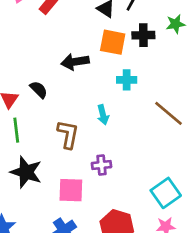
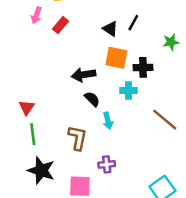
black cross: (143, 35) -> (143, 67), moved
black semicircle: (39, 90) -> (92, 99), moved

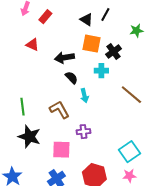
black cross: (143, 67) -> (113, 52), turned -35
red triangle: (27, 107) -> (32, 45), moved, turned -40
brown L-shape: (78, 138) -> (59, 110), turned -40

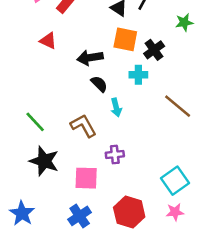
green line: (22, 107) -> (35, 122), turned -36

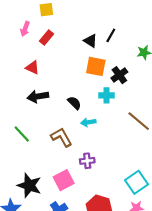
black arrow: (90, 58) -> (38, 96), moved
cyan arrow: (116, 107) -> (88, 122), turned 96
black star: (44, 161) -> (29, 185), moved
pink square: (86, 178) -> (64, 180), turned -30

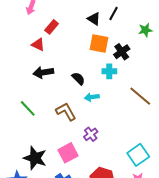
red rectangle: (46, 37) -> (52, 27), moved
purple cross: (87, 161) -> (91, 134), turned -32

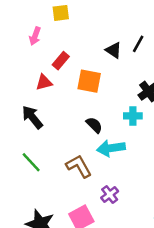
orange square: (99, 43) -> (89, 81), moved
red triangle: (38, 44) -> (44, 82), turned -40
black arrow: (43, 72) -> (32, 117), moved, turned 60
cyan arrow: (92, 97) -> (111, 148), size x1.5

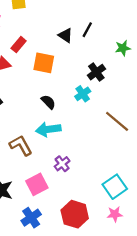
cyan cross: (133, 116) -> (83, 94), turned -35
cyan arrow: (111, 148) -> (48, 129), moved
brown L-shape: (79, 166) -> (21, 145), moved

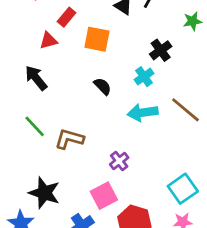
cyan arrow: (48, 129) -> (143, 113), moved
brown L-shape: (21, 145) -> (69, 139), turned -45
pink square: (37, 184) -> (104, 196), moved

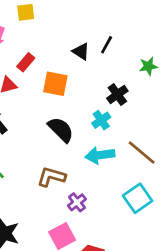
black semicircle: (103, 86) -> (61, 130), size x1.5
brown L-shape: (69, 139) -> (51, 177), moved
cyan square: (183, 189) -> (138, 198), moved

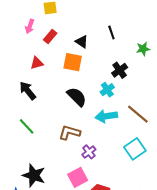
black line: (107, 45) -> (111, 32), turned -48
black triangle: (81, 51) -> (82, 42), moved
red rectangle: (26, 62) -> (50, 37), moved

